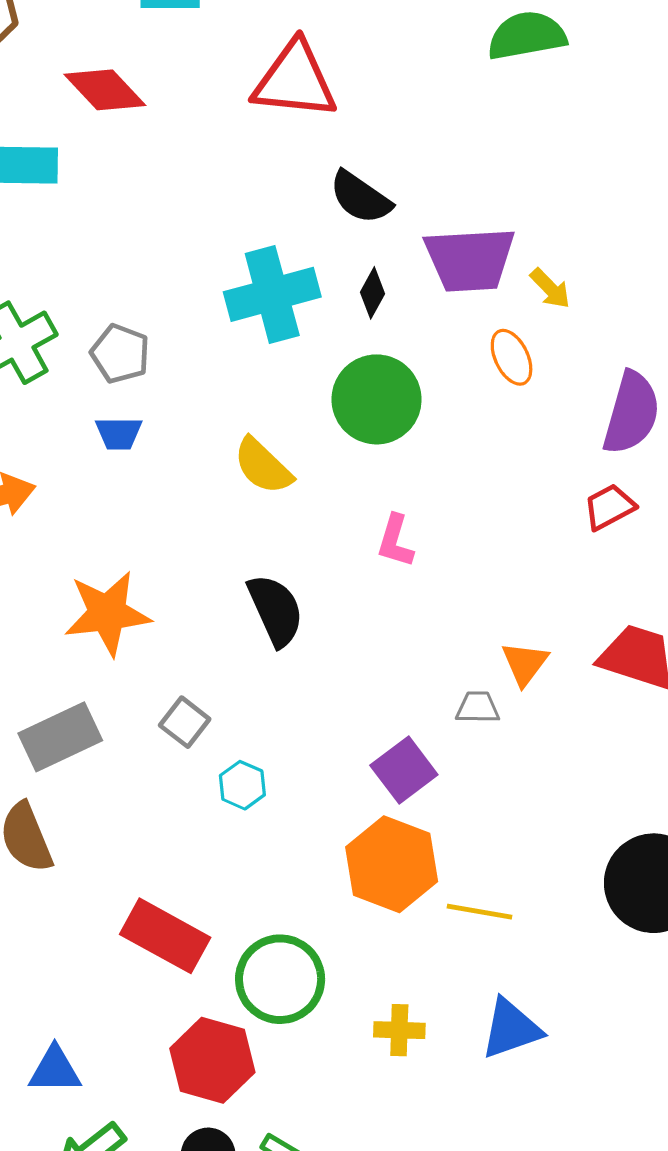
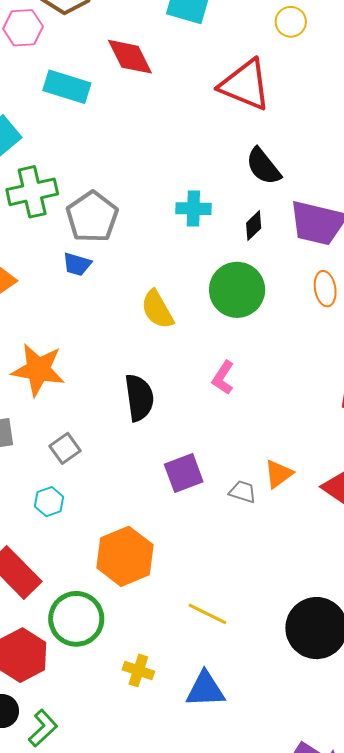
cyan cross: (272, 294) -> (193, 209), size x0.6
gray pentagon: (120, 354) -> (92, 217), size x1.4
purple square: (404, 770) -> (184, 473), moved
cyan hexagon: (242, 785) -> (49, 502), moved
orange hexagon: (392, 864) -> (125, 556), moved

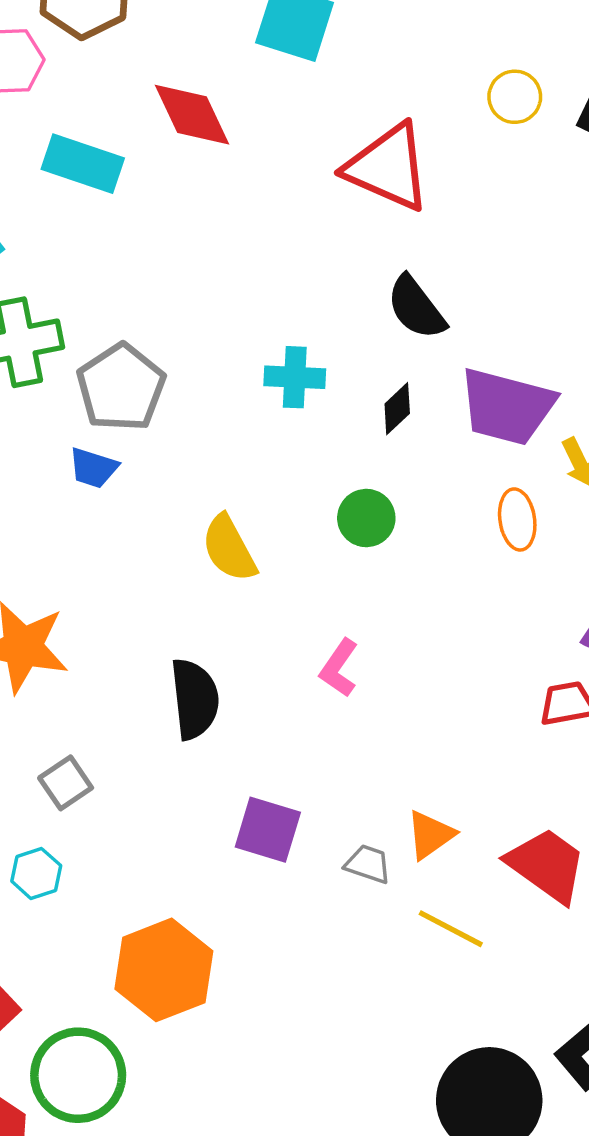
yellow circle: (291, 22) -> (515, 97), moved
green circle: (237, 290) -> (366, 518), size x0.6
purple square: (184, 473) -> (268, 830), turned 36
yellow line: (207, 614) -> (451, 929), moved

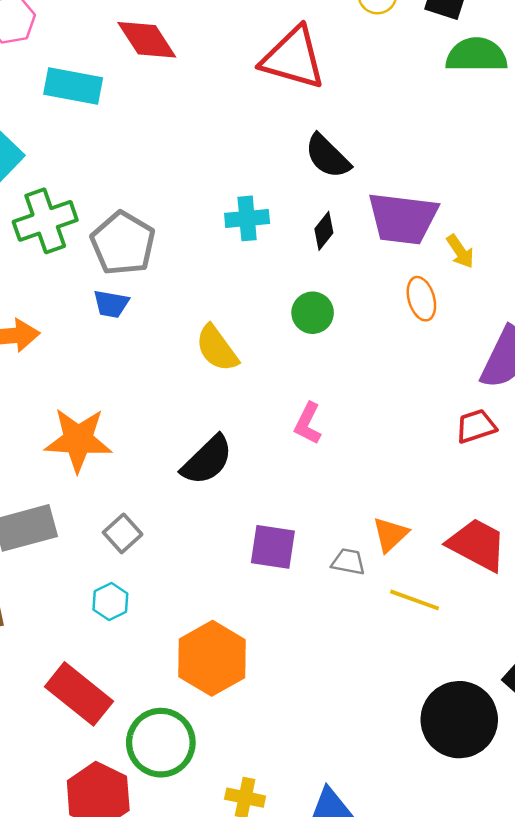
black semicircle: (195, 699) -> (207, 460), turned 60

